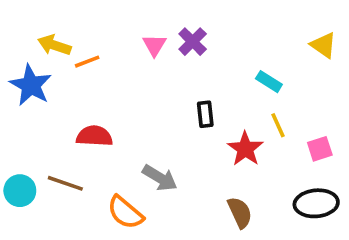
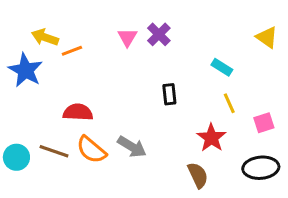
red star: (245, 149) -> (211, 138), moved
orange semicircle: (125, 212) -> (91, 150), moved

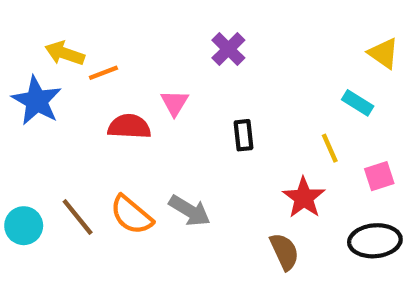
pink triangle: (127, 37) -> (175, 103), moved
cyan rectangle: (222, 67) -> (358, 103), moved
red semicircle: (78, 112) -> (129, 127), moved
brown line: (54, 151) -> (78, 217), turned 32

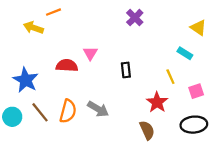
purple cross: (228, 49) -> (135, 18), moved
orange line: (103, 73) -> (53, 12), moved
blue star: (37, 101) -> (26, 80), moved
orange semicircle: (131, 215) -> (68, 111), turned -115

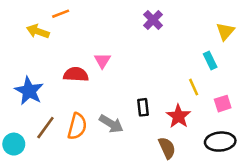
yellow triangle: (198, 28) -> (225, 31), turned 36
cyan rectangle: (185, 53) -> (210, 61), turned 32
black rectangle: (126, 70) -> (143, 107), moved
brown line: (40, 112) -> (45, 128), turned 75
cyan circle: (12, 117) -> (14, 144), moved

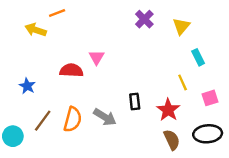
yellow triangle: (225, 31) -> (181, 26), moved
blue star: (29, 91) -> (27, 86), size x0.6
brown semicircle: (167, 148) -> (172, 140), moved

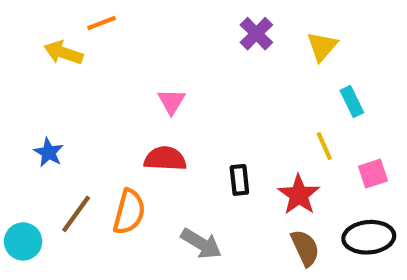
red semicircle: (71, 70) -> (165, 159), moved
gray arrow: (105, 117) -> (201, 244), moved

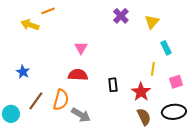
yellow line: (324, 146) -> (153, 69), turned 32
gray arrow: (201, 244) -> (81, 115), moved

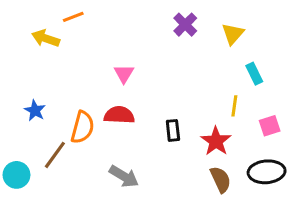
orange semicircle: (61, 100) -> (82, 127), moved

